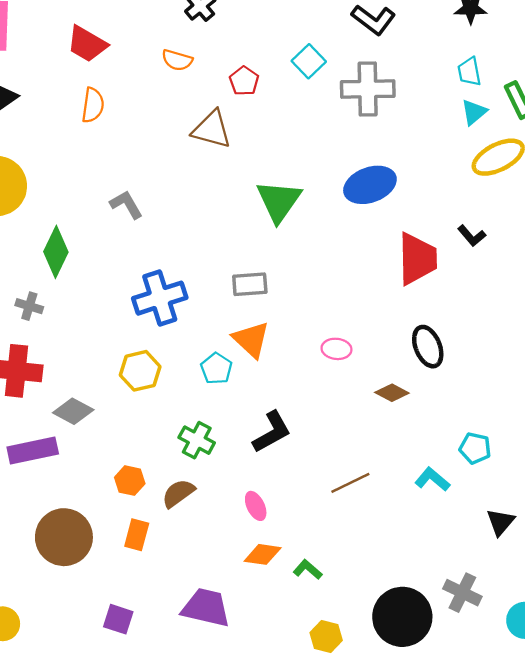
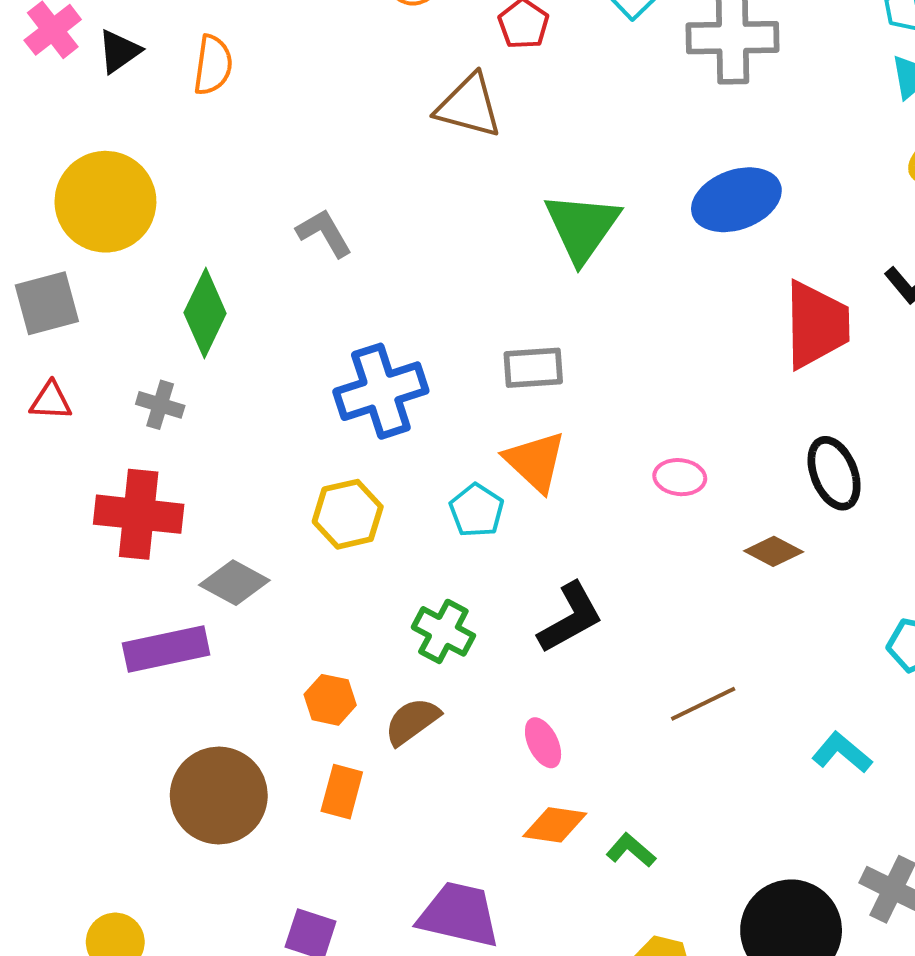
orange semicircle: (93, 105) -> (213, 65), moved
cyan L-shape: (432, 479) -> (842, 753), moved

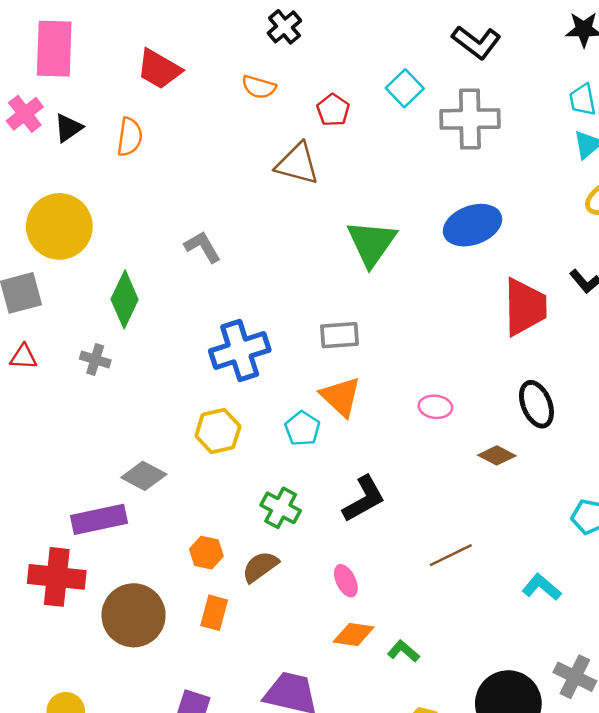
red cross: (139, 514) -> (57, 577), moved

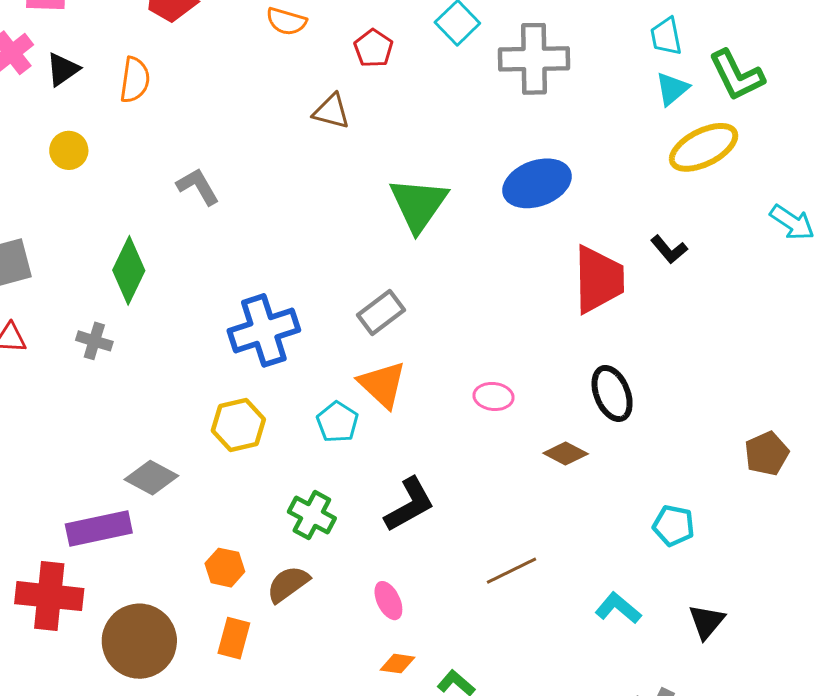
brown triangle: (297, 164) -> (331, 111), size x0.7
yellow circle: (59, 226) -> (69, 150), moved, size x0.5
gray L-shape: (203, 247) -> (198, 186), moved
gray rectangle: (339, 335) -> (381, 312), turned -33
orange diamond: (354, 634) -> (397, 664), size x0.7

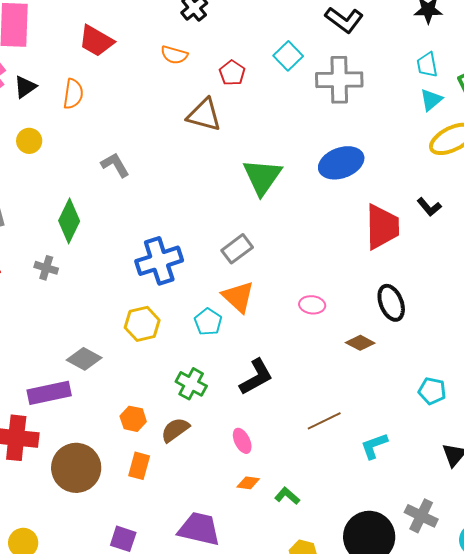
brown triangle: (331, 111) -> (204, 115), size x1.4
cyan L-shape: (618, 608) -> (374, 446), moved, turned -60

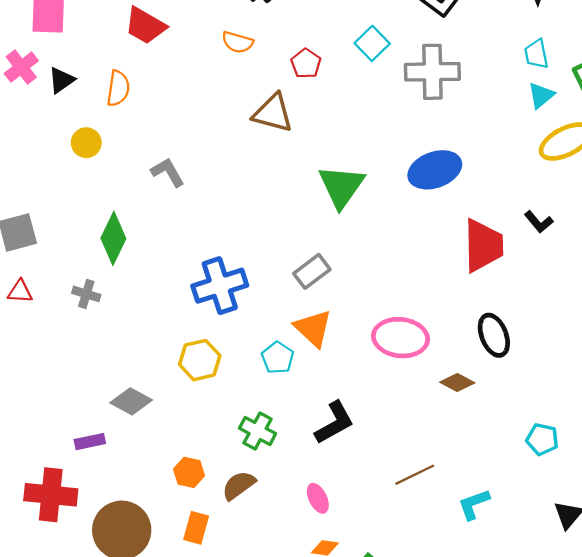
yellow circle: (29, 141) -> (86, 143), moved
pink ellipse: (312, 305) -> (401, 338), size x1.8
purple rectangle: (49, 393) -> (90, 442), size x0.6

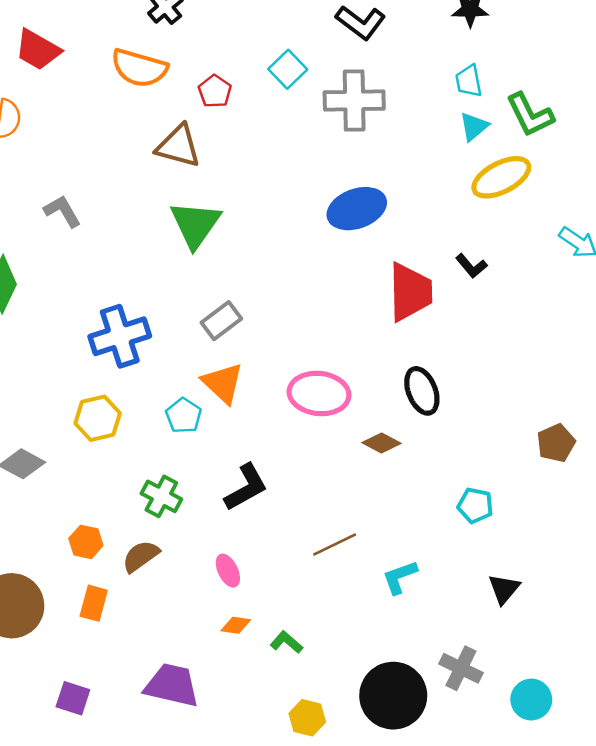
orange semicircle: (237, 42) -> (139, 68), size x1.6
green triangle: (341, 186) -> (195, 224), moved

